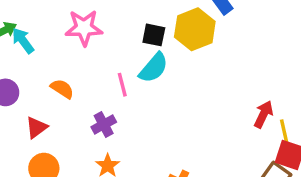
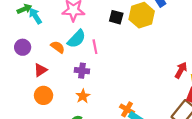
cyan semicircle: (154, 68) -> (77, 39), moved
purple cross: (104, 125) -> (82, 71), turned 32

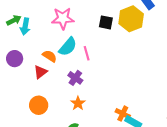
cyan arrow: (35, 16) -> (25, 27), turned -133
red triangle: (40, 70) -> (41, 72), moved
purple cross: (82, 71) -> (75, 78), turned 32

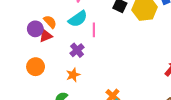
orange semicircle: (50, 56) -> (50, 22), moved
purple circle: (15, 59) -> (35, 29), moved

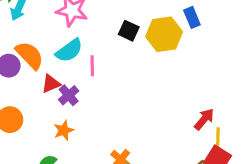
orange semicircle: (50, 22) -> (30, 55), size x1.5
red triangle: (46, 36) -> (51, 84), moved

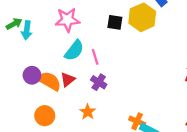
orange semicircle: (30, 55) -> (49, 81), moved
purple cross: (69, 95) -> (99, 82), moved

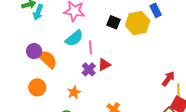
red triangle: (68, 80) -> (104, 65), moved

